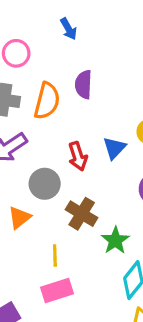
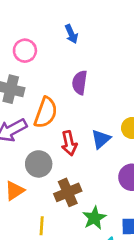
orange semicircle: (47, 101) -> (46, 113), moved
brown cross: (82, 214) -> (68, 192), turned 30

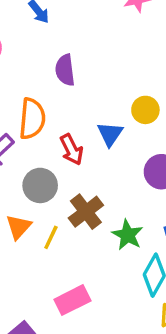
yellow line: (42, 226) -> (51, 237), moved, turned 36

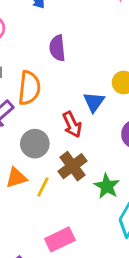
red arrow: (72, 150) -> (72, 125), moved
orange triangle: (19, 227) -> (16, 178), turned 30

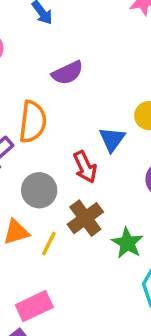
purple semicircle: (57, 48) -> (67, 73), turned -110
pink rectangle: (60, 239) -> (34, 306), moved

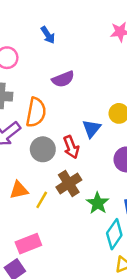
gray circle: (39, 190) -> (43, 149), moved

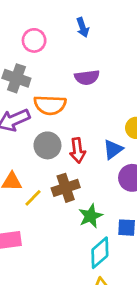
orange semicircle: (36, 112) -> (50, 105), turned 68
blue triangle: (92, 129) -> (113, 149), moved

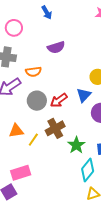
orange semicircle: (50, 105) -> (33, 72), size x0.7
red arrow: (78, 150) -> (59, 100), turned 72

